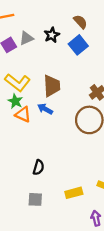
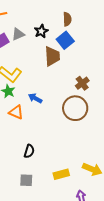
brown semicircle: (80, 22) -> (67, 19), turned 40
brown trapezoid: (52, 86) -> (52, 56), moved
orange triangle: (23, 114) -> (16, 112), moved

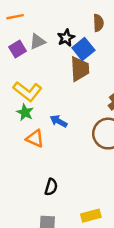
blue square: (65, 40) -> (83, 49), moved

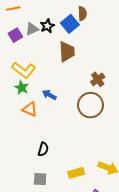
black star: (66, 38) -> (47, 26), moved
blue square: (83, 49) -> (70, 24), moved

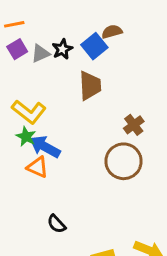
brown semicircle: (82, 14) -> (112, 32), turned -104
purple square: (15, 35) -> (17, 49), moved
blue arrow: (49, 95) -> (45, 147), moved, size x1.5
black semicircle: (43, 149) -> (57, 224), turned 120

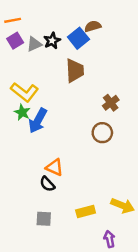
blue arrow: (45, 147) -> (38, 121), turned -90
brown circle: (124, 161) -> (102, 133), size x0.7
orange triangle: (38, 167) -> (55, 167), moved

